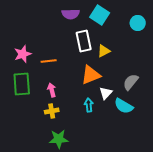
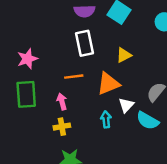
white rectangle: (84, 41) -> (84, 43), moved
orange line: (49, 61) -> (74, 77), moved

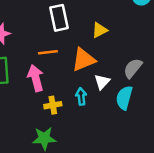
pink arrow: (62, 102) -> (36, 78), size x1.5
cyan semicircle: (148, 121) -> (124, 98), turned 75
yellow cross: (62, 127) -> (53, 105), moved

